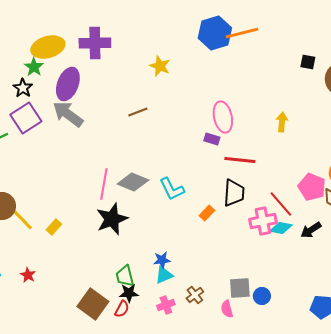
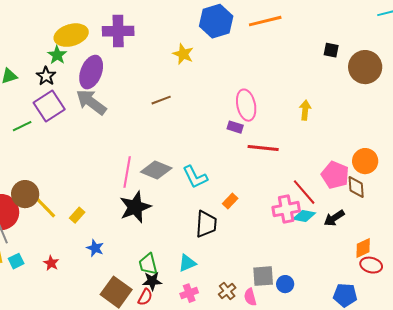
blue hexagon: (215, 33) -> (216, 21), moved
black trapezoid: (234, 193) -> (206, 224), moved
blue star: (162, 260) -> (95, 248), moved, turned 30
brown cross: (195, 295) -> (227, 291), moved

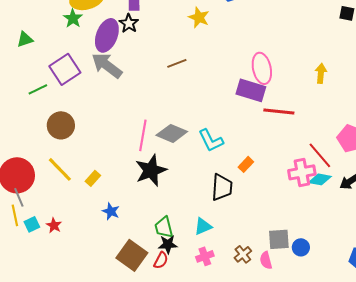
black star: (46, 76) -> (129, 23), moved
purple rectangle: (235, 127) -> (251, 90), size x1.8
brown circle: (25, 194) -> (61, 125), moved
red star: (51, 263) -> (54, 225), moved

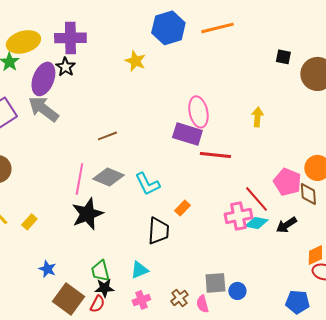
brown line: (177, 63) -> (107, 136), moved
blue star: (111, 211) -> (47, 269), moved

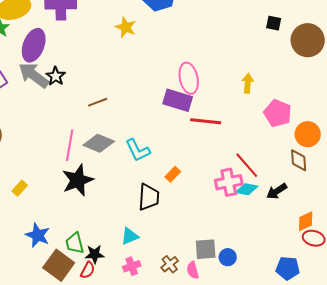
black star: (65, 67) -> (56, 76), moved
pink pentagon: (287, 182) -> (278, 113), moved
blue star: (47, 269) -> (38, 235), size x1.4
green trapezoid: (100, 271) -> (75, 243), moved

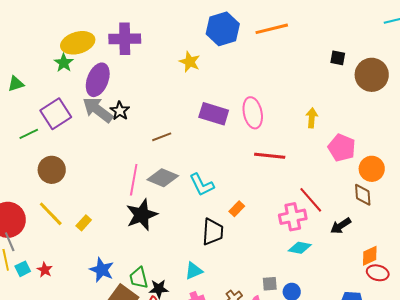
purple rectangle: (178, 100) -> (214, 114), moved
cyan diamond: (247, 189) -> (300, 248), moved
gray square: (206, 249) -> (270, 284), size x0.7

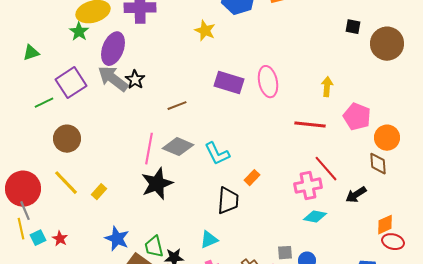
red line: (270, 156) -> (310, 125), moved

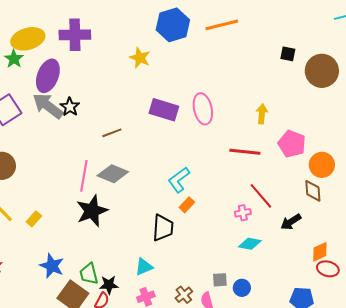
cyan L-shape: (217, 154) -> (179, 180), moved, turned 80
pink cross: (308, 186) -> (243, 213), size x0.6

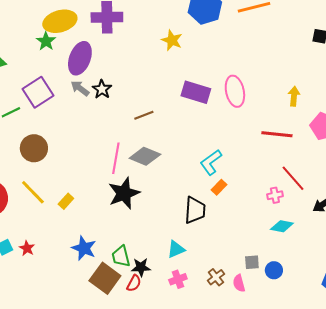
gray arrow: (48, 106) -> (80, 88), size x0.6

